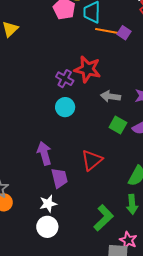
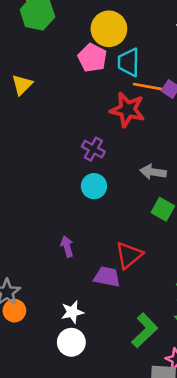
red star: (88, 69) -> (127, 110), moved
purple arrow: (44, 153) -> (67, 247), size x0.7
purple trapezoid: (59, 178) -> (107, 277), moved, turned -65

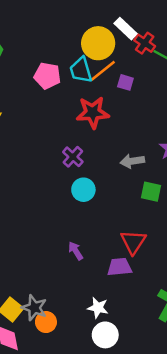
yellow circle: (109, 29) -> (98, 43), moved
orange line: (148, 87) -> (103, 71), moved, turned -32
purple cross: (93, 149) -> (73, 157), turned 30
white star: (72, 312) -> (98, 308), turned -30

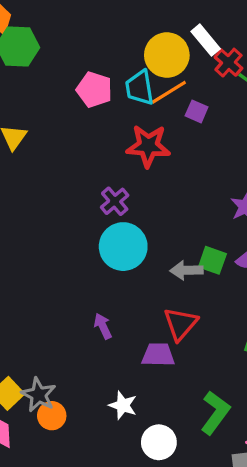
gray arrow: (132, 161) -> (187, 270), moved
cyan circle: (83, 190) -> (123, 247), size x1.5
white circle: (105, 335) -> (159, 442), moved

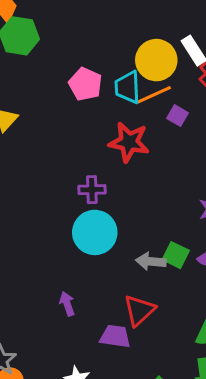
purple cross: (115, 201) -> (92, 190), turned 32

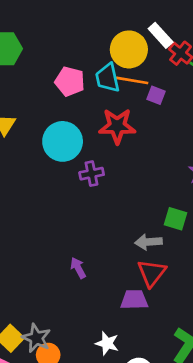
orange line: (154, 95) -> (132, 80), turned 44
cyan circle: (95, 232) -> (63, 141), moved
gray arrow: (151, 261) -> (148, 242), moved
purple arrow: (67, 304) -> (78, 268), moved

